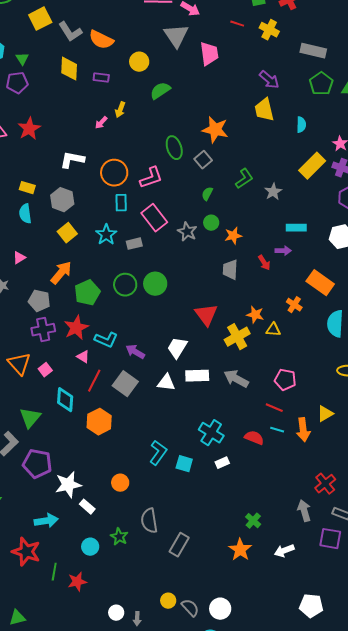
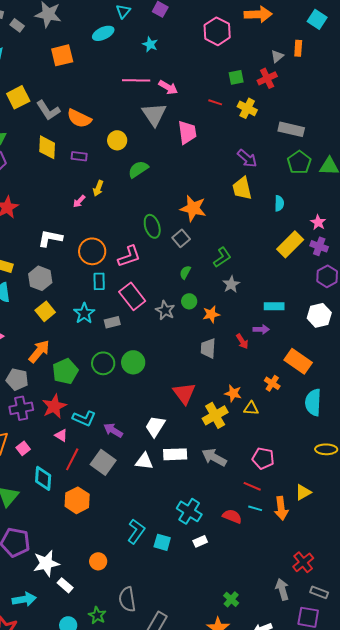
gray star: (273, 192) -> (231, 284), moved

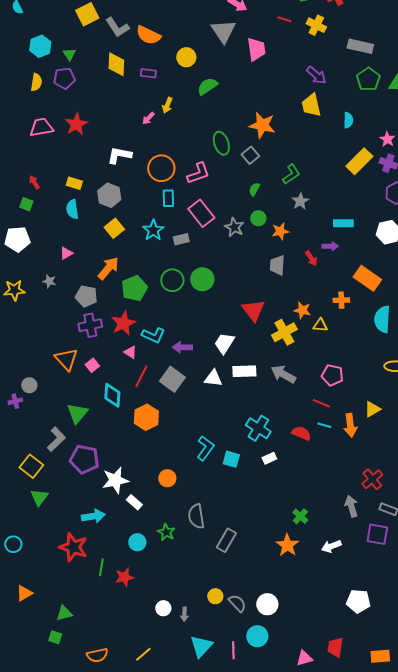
orange cross: (272, 383) -> (341, 300), turned -35
purple arrow: (113, 430) -> (182, 347), turned -30

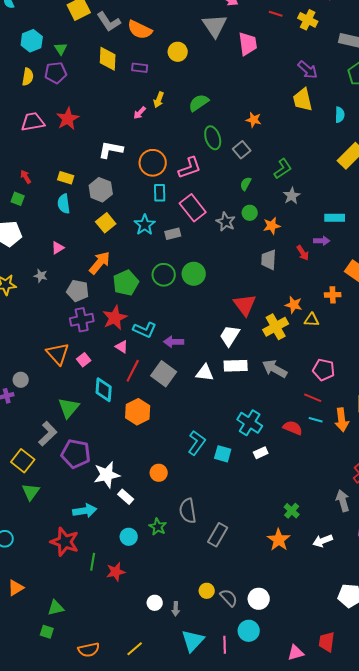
green semicircle: (207, 86) -> (199, 103), moved
orange star: (262, 125) -> (254, 120), size x0.6
white trapezoid: (224, 343) -> (230, 336), moved

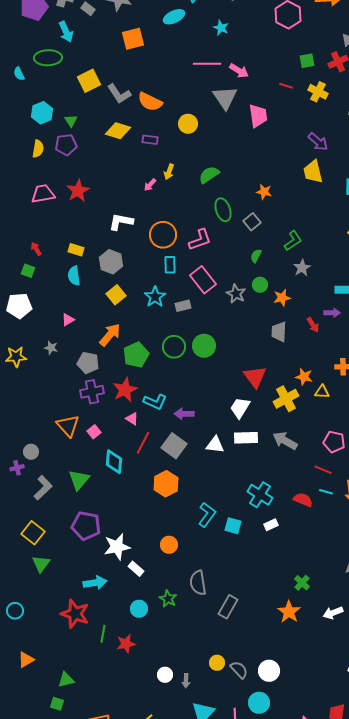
yellow diamond: (108, 59) -> (118, 131), turned -75
orange hexagon: (138, 412) -> (166, 484), moved
gray L-shape: (48, 434) -> (43, 488), moved

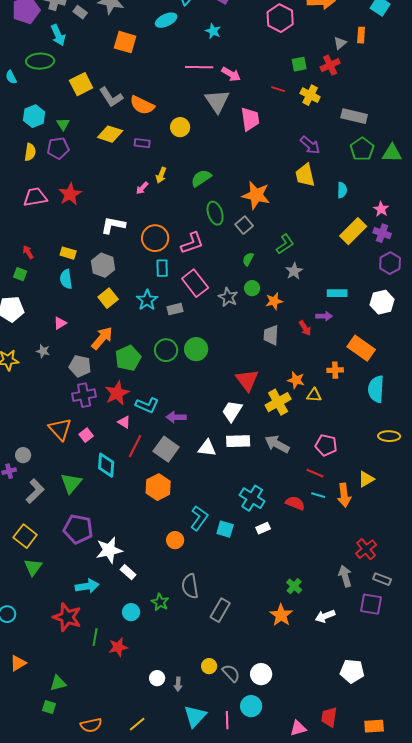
orange square: (133, 39) -> (125, 42), turned 30
orange star: (264, 192) -> (256, 195), size x1.8
orange circle: (169, 545) -> (175, 540), moved

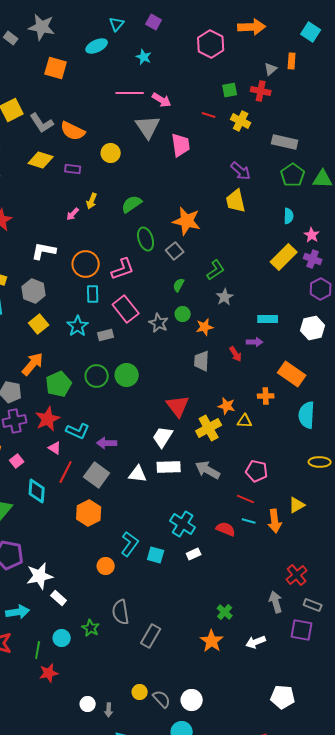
red cross: (330, 65) -> (261, 91), turned 36
cyan semicircle: (342, 190) -> (289, 216), moved
green line: (95, 637) -> (38, 650), moved

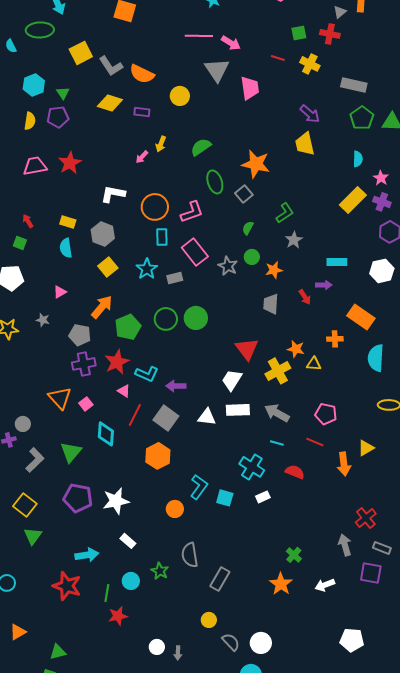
cyan line: (249, 521) -> (277, 443), moved
white star: (40, 576) -> (116, 501), moved
yellow circle: (140, 692) -> (209, 620), moved

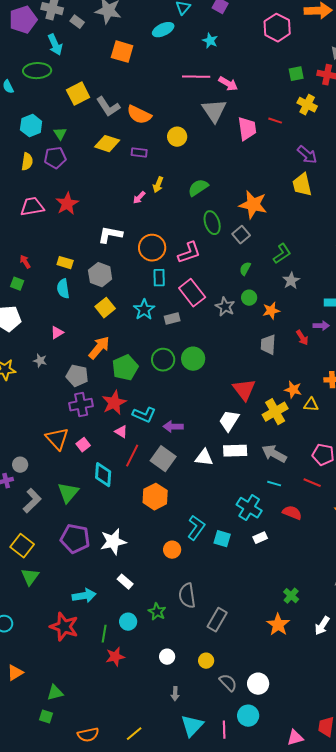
red line: (278, 58) -> (275, 121), moved
white arrow: (325, 585) -> (322, 626), turned -36
white circle: (157, 647) -> (167, 657), moved

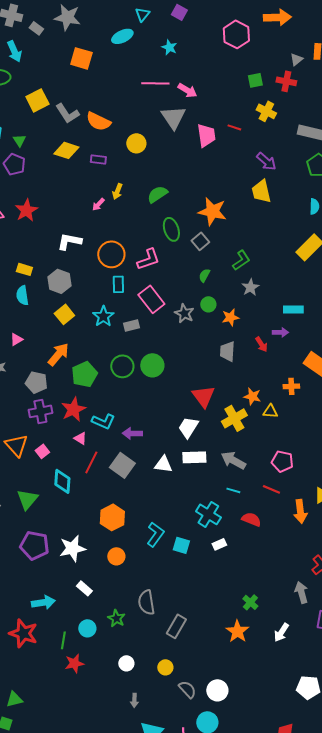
purple pentagon: (55, 158) -> (14, 164), turned 30
orange hexagon: (155, 497) -> (112, 517), moved
orange circle: (172, 550) -> (116, 556), moved

